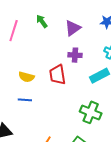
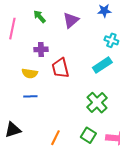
purple cross: (75, 55) -> (41, 49), moved
green cross: (91, 112) -> (97, 103), turned 30

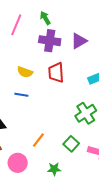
purple triangle: (71, 20) -> (79, 41), moved
purple cross: (41, 49) -> (50, 41), moved, size x1.5

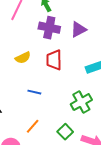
yellow semicircle: (25, 72) -> (23, 58), turned -49
blue line: (21, 95) -> (34, 92), moved

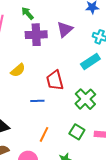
red trapezoid: (54, 60) -> (55, 80), moved

